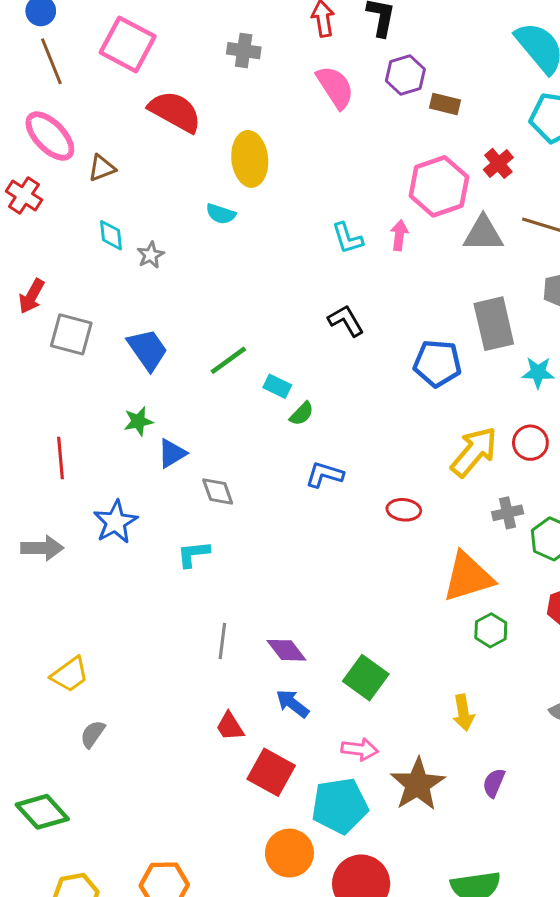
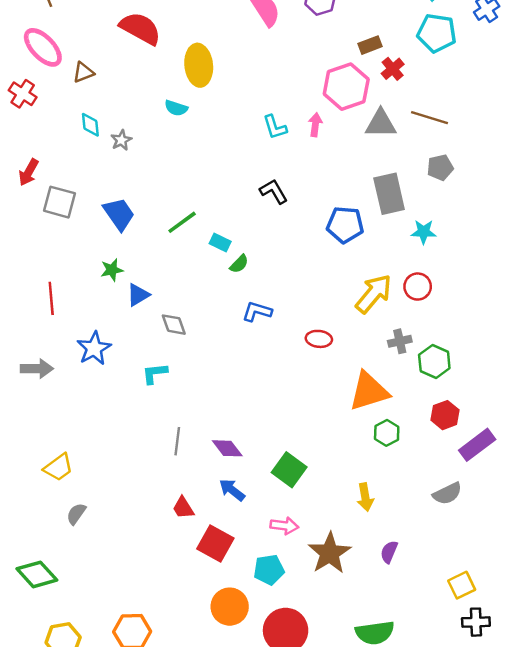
brown rectangle: (445, 104) -> (370, 45), moved, turned -35
cyan pentagon: (340, 806) -> (269, 570), size x0.7

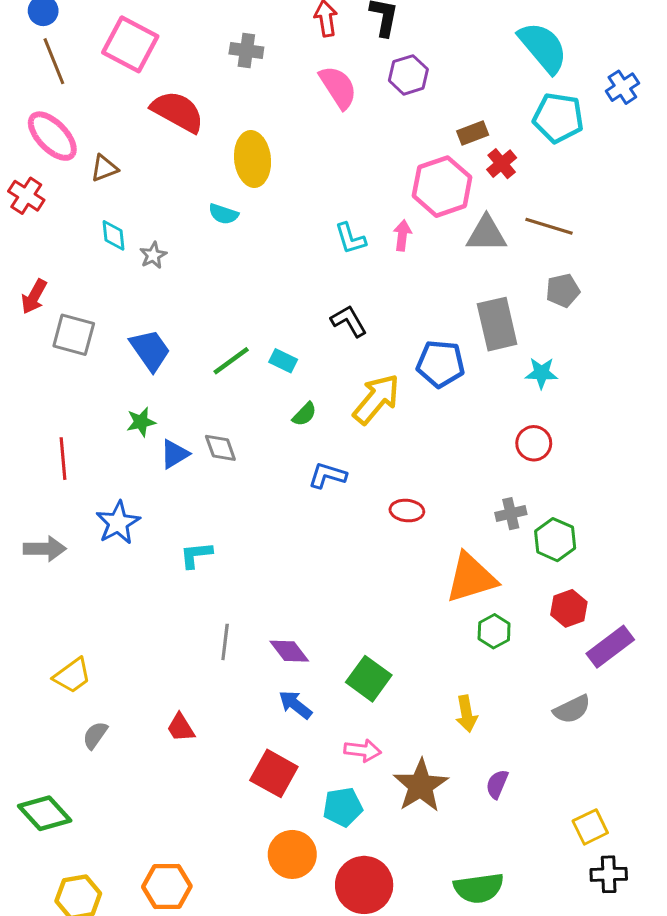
cyan rectangle: (220, 243) -> (283, 361), moved
yellow arrow: (374, 294) -> (376, 399), moved
gray diamond: (174, 325) -> (220, 448), moved
red trapezoid: (183, 508) -> (181, 728), moved

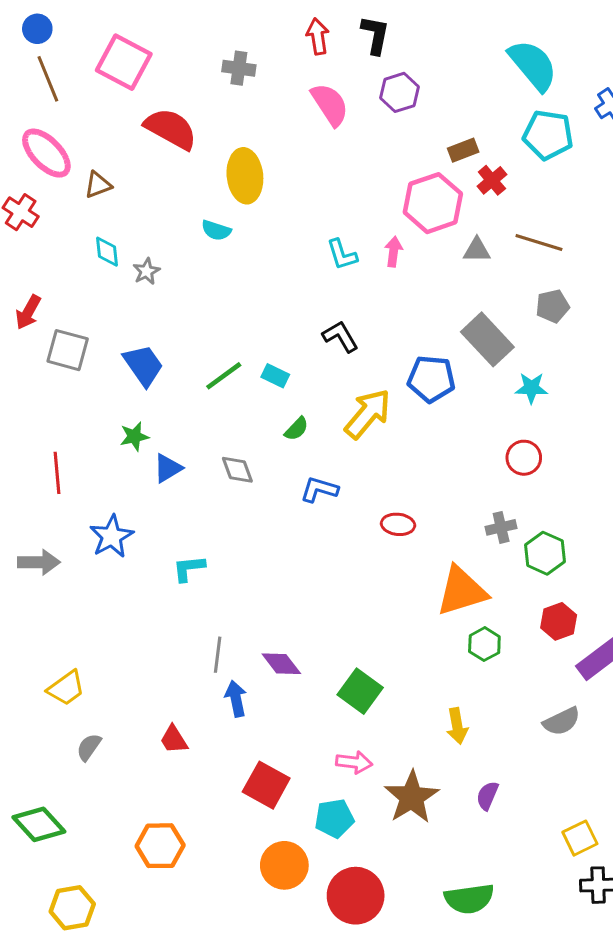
gray triangle: (486, 234) -> (477, 250), size x0.7
gray rectangle: (497, 324) -> (487, 339), turned -30
gray diamond: (220, 448) -> (237, 470), moved
blue arrow: (295, 705) -> (236, 699), moved, turned 40
orange hexagon: (167, 887) -> (160, 846), moved

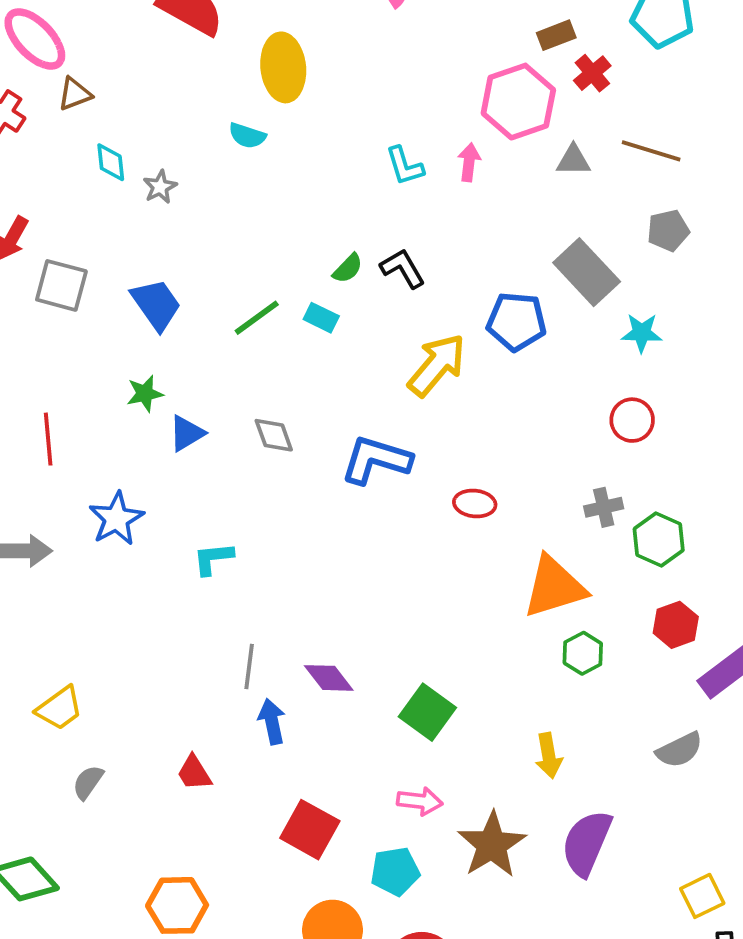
brown triangle: (98, 185) -> (75, 94), moved
green semicircle: (296, 429) -> (348, 268), moved
blue L-shape: (319, 490) -> (376, 460), size x1.5
purple semicircle: (487, 796) -> (587, 843), size x1.8

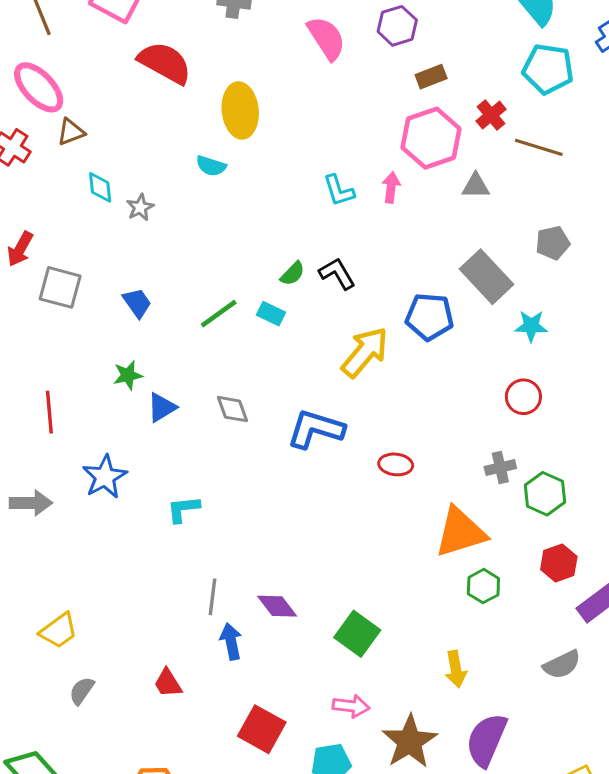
brown rectangle: (556, 35) -> (431, 77), moved
brown line: (651, 151) -> (539, 147), moved
blue trapezoid: (156, 304) -> (137, 303), size x0.7

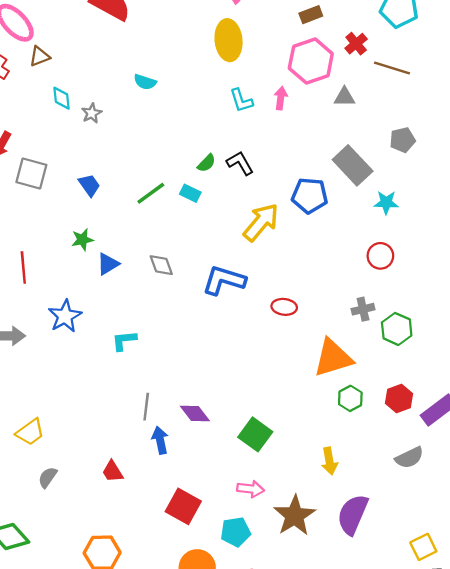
yellow ellipse: (240, 110) -> (229, 40), moved
red hexagon: (559, 563) -> (399, 398), moved

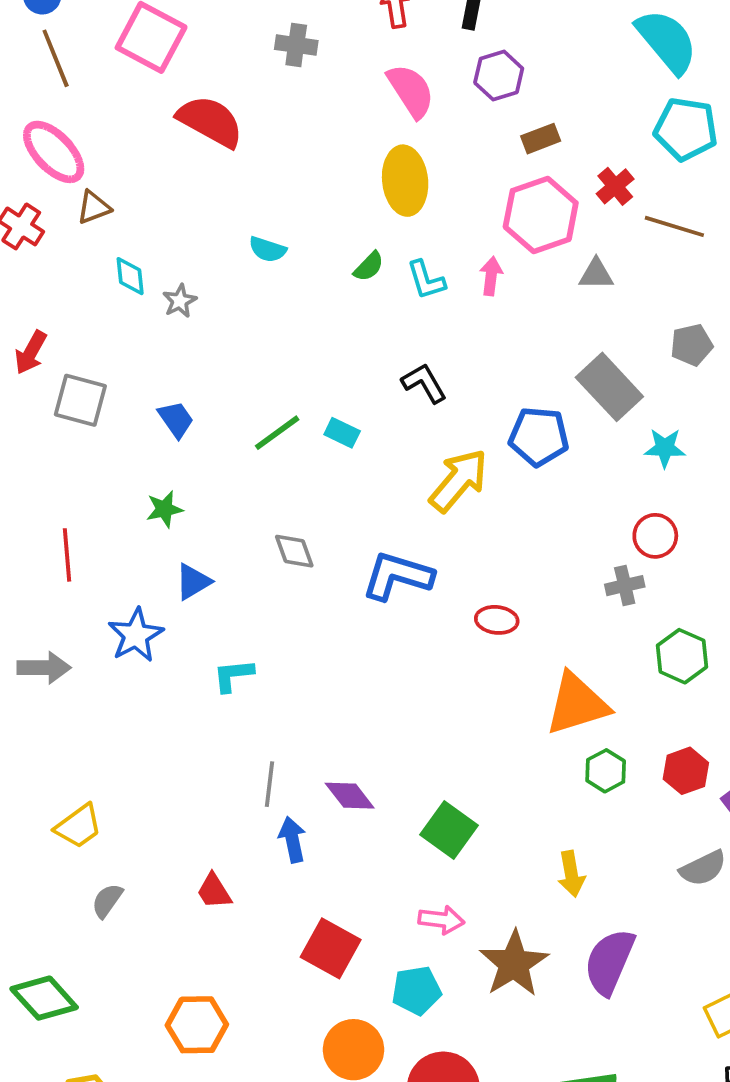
green semicircle: (206, 163) -> (369, 267), moved
blue triangle: (108, 264) -> (193, 582), moved
gray cross: (363, 309) -> (625, 586), moved

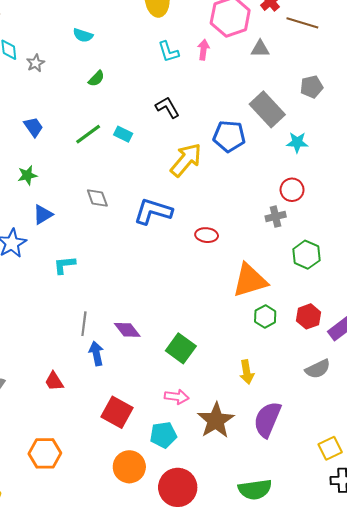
green semicircle: (369, 267) -> (96, 79), moved

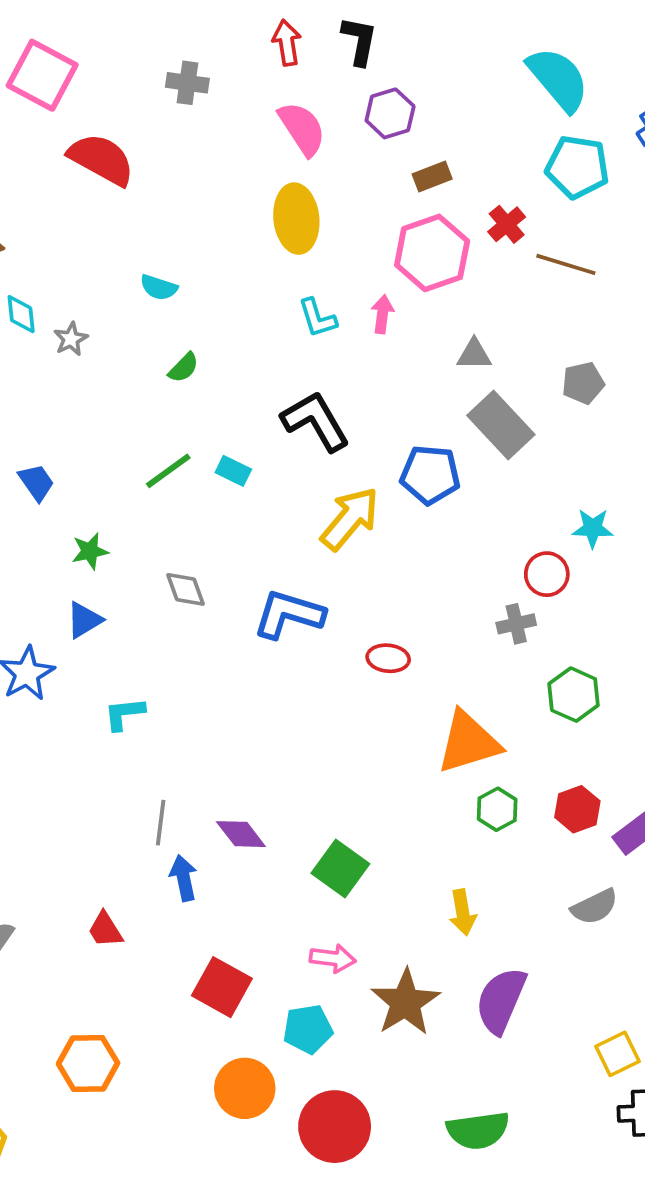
gray triangle: (260, 49) -> (474, 354), moved
black L-shape: (167, 107) -> (315, 421), size x1.5
blue trapezoid: (34, 127) -> (36, 482), moved
cyan star: (297, 142) -> (593, 528), moved
green star: (27, 175) -> (90, 551), moved

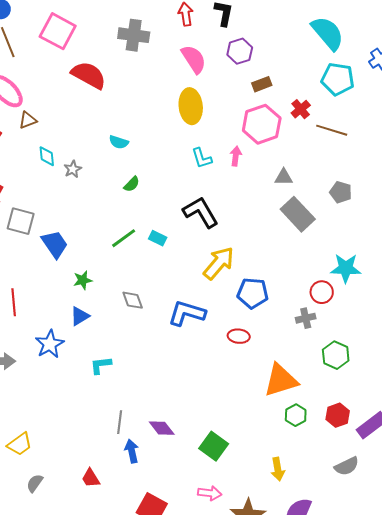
gray cross: (187, 83) -> (134, 35), size x1.4
gray pentagon: (583, 383) -> (341, 192), turned 30
blue pentagon: (430, 475) -> (253, 293), moved
blue trapezoid: (36, 482) -> (55, 244), size x1.4
cyan star: (593, 528) -> (346, 268), size x1.4

